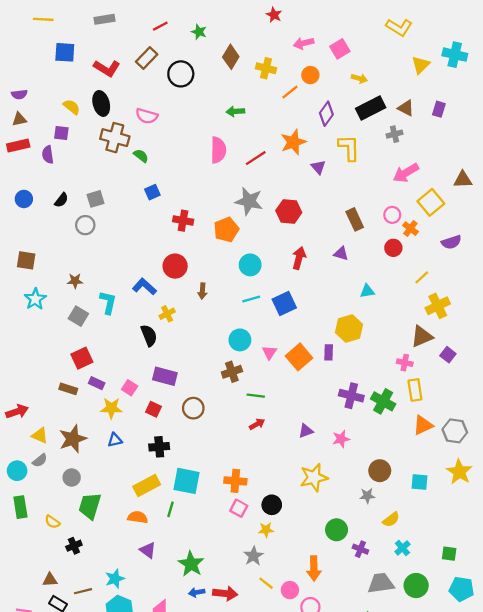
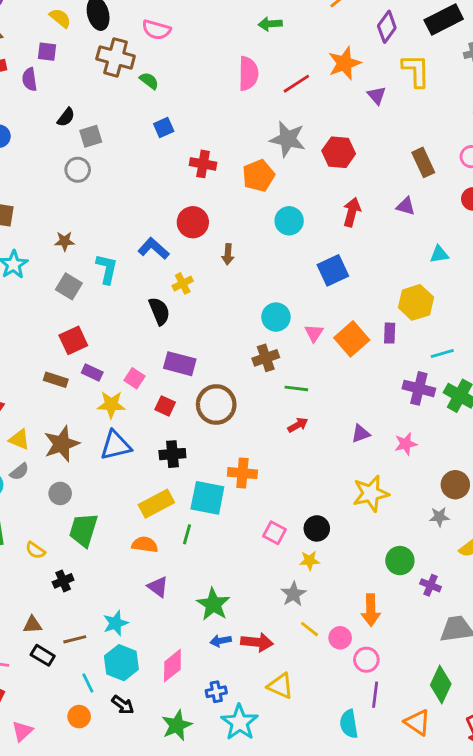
black semicircle: (61, 200) -> (66, 117), moved
cyan line: (251, 299) -> (442, 353), moved
brown circle: (193, 408) -> (216, 405), size x1.4
blue triangle: (115, 440) -> (116, 445), size x1.6
orange cross: (235, 481) -> (242, 473), moved

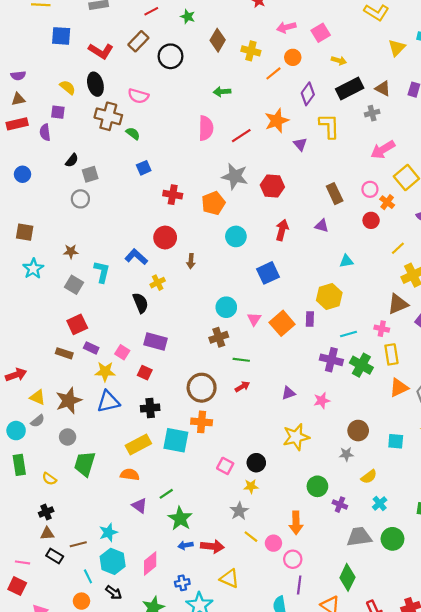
brown circle: (216, 405) -> (202, 388), moved
green line: (187, 534) -> (166, 494), moved, turned 40
black cross: (63, 581) -> (46, 512), moved

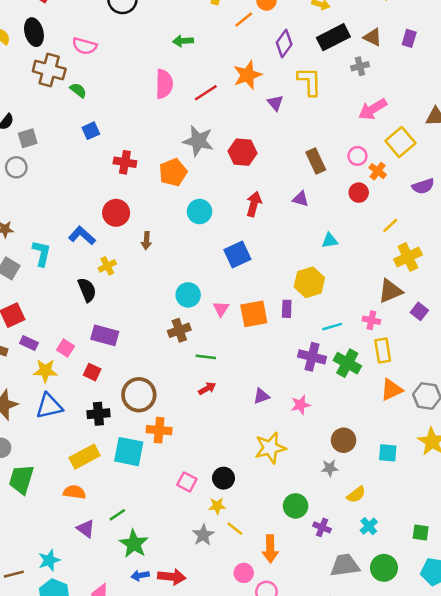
orange square: (282, 323) -> (254, 314), turned 30
brown circle: (202, 388) -> (139, 395), moved
yellow line: (251, 537) -> (235, 529), moved

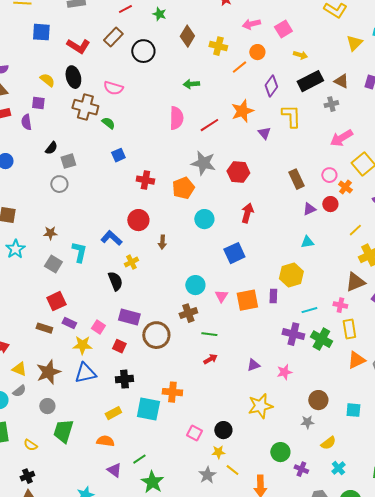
purple triangle: (301, 199) -> (309, 209), moved, turned -40
brown circle: (139, 395) -> (156, 335), moved
yellow rectangle: (85, 457) -> (113, 413), size x0.7

